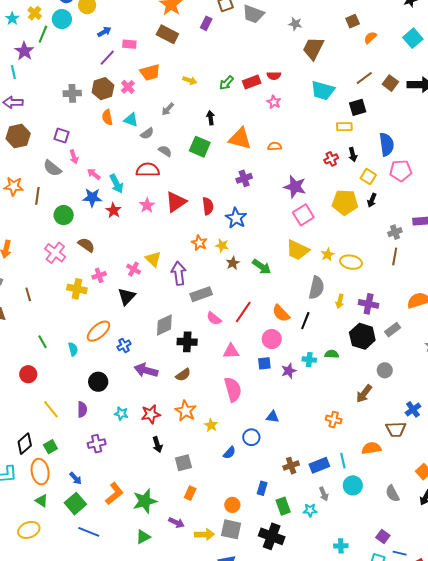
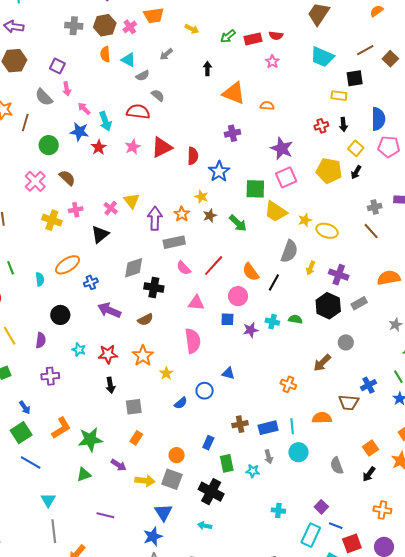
green square: (200, 147) -> (255, 189), moved, turned -30
orange star: (199, 243) -> (182, 214), moved
brown line: (395, 256) -> (371, 231), turned -60

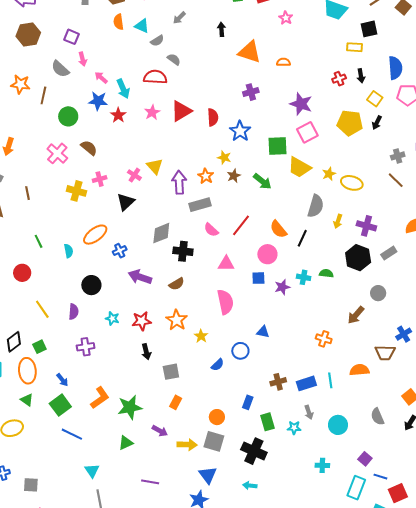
cyan circle: (298, 452) -> (338, 425), moved

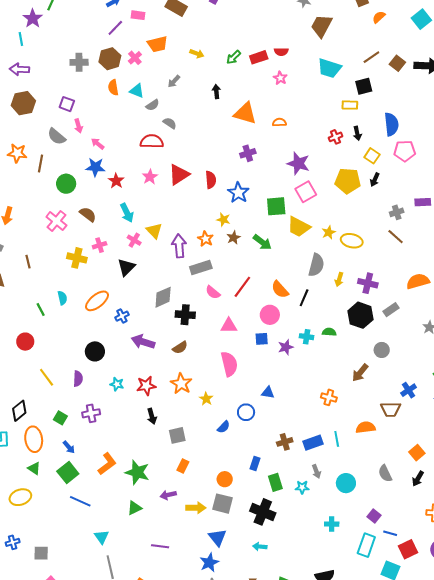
cyan arrow: (123, 89) -> (127, 213), moved
cyan semicircle: (68, 251) -> (62, 298), moved
green square: (39, 347) -> (60, 418), moved, turned -32
green star: (130, 407) -> (137, 472), turned 30
purple arrow: (160, 431) -> (168, 495), turned 140

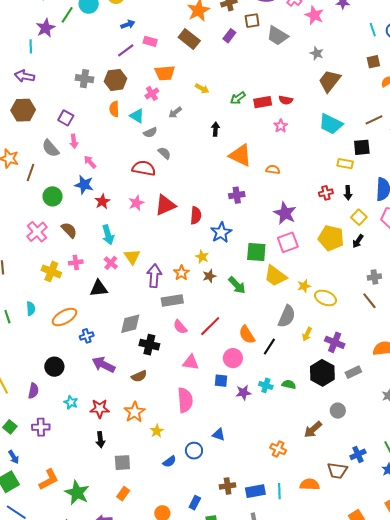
pink cross: (135, 58) -> (152, 93), moved
black triangle: (126, 267) -> (99, 288), turned 30

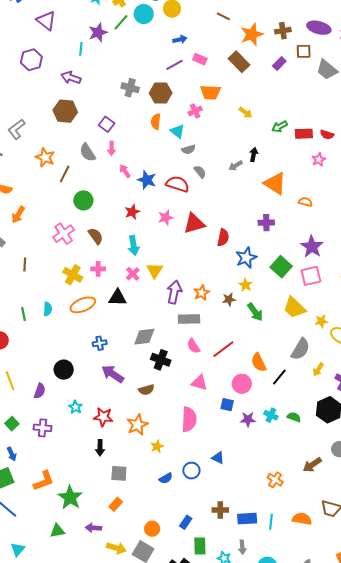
gray arrow: (175, 112) -> (235, 166), moved
blue star: (84, 185) -> (147, 180), moved
green square: (256, 252) -> (281, 267), moved, turned 30
yellow star: (202, 257) -> (245, 285), moved
orange ellipse: (64, 317) -> (83, 305), moved

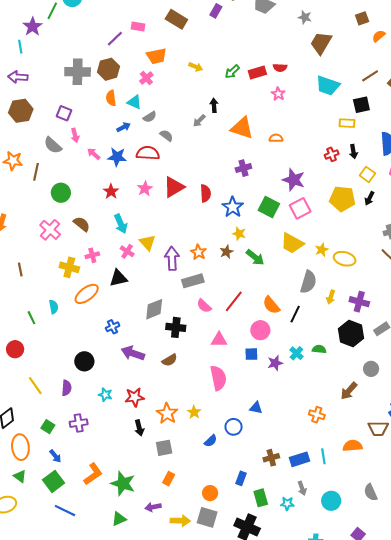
blue arrow: (180, 39) -> (124, 127), moved
gray cross: (130, 88) -> (78, 72), size x1.4
cyan cross: (271, 415) -> (296, 353), turned 32
orange star: (137, 425) -> (167, 413), moved

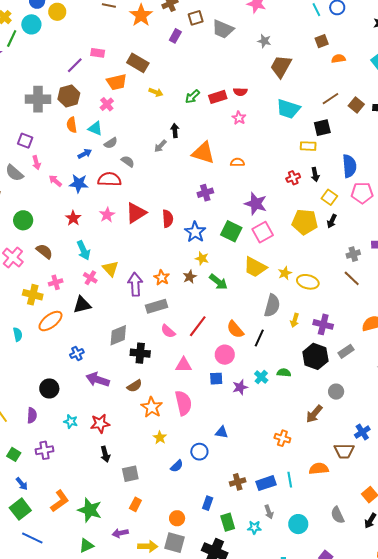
brown rectangle: (176, 19) -> (138, 63), moved
orange semicircle: (379, 36) -> (338, 59), turned 32
orange star: (167, 413) -> (152, 407), moved

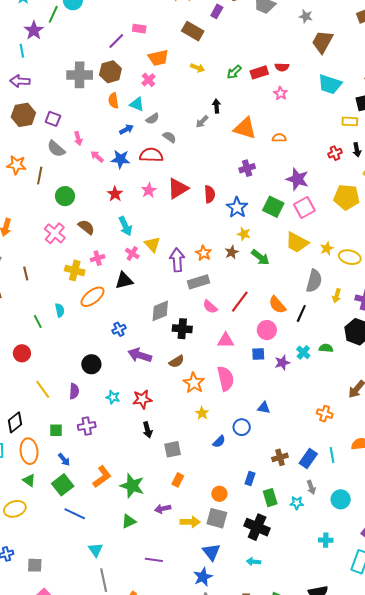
brown rectangle: (138, 63) -> (193, 31), moved
purple square: (25, 141) -> (53, 119), moved
green square: (14, 454) -> (56, 430), turned -32
blue rectangle: (266, 483) -> (308, 458), turned -36

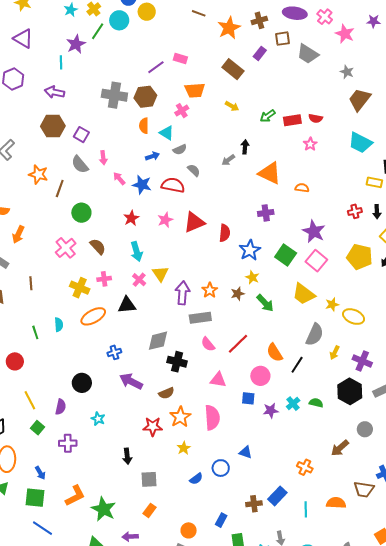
pink square: (304, 208) -> (316, 261), turned -30
red star: (142, 399) -> (153, 427), moved
green square: (56, 430) -> (38, 428), moved, turned 32
blue rectangle: (308, 458) -> (277, 496), moved
green square: (63, 485) -> (35, 498), turned 35

